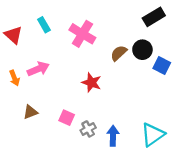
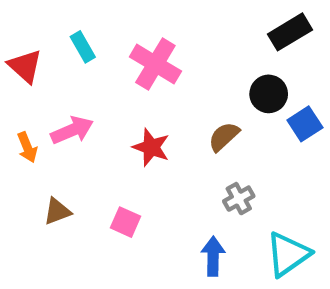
brown semicircle: (119, 53) -> (224, 137), moved
blue square: (162, 66) -> (305, 124), turned 30
red star: (91, 83) -> (151, 147), moved
gray cross: (88, 129) -> (239, 199), moved

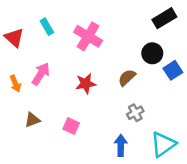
pink arrow: (72, 130) -> (41, 74), turned -35
red star: (151, 147) -> (86, 84), turned -30

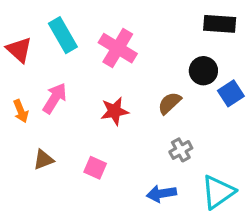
black rectangle: (164, 18) -> (220, 24), turned 35
cyan rectangle: (47, 27) -> (63, 35), size x1.5
blue arrow: (121, 145) -> (161, 194), turned -100

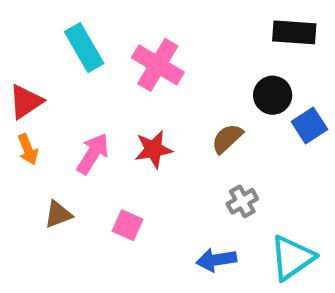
red triangle: (19, 50) -> (26, 102), moved, turned 44
pink arrow: (55, 98) -> (93, 154), moved

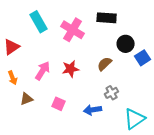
black rectangle: (294, 32) -> (107, 18), moved
orange arrow: (28, 149) -> (13, 78), moved
blue arrow: (216, 260) -> (93, 110), moved

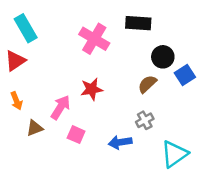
cyan rectangle: (39, 22) -> (26, 28), moved
brown semicircle: (105, 64) -> (147, 84), moved
pink arrow: (43, 71) -> (61, 107), moved

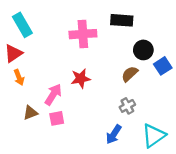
pink cross: (94, 39) -> (83, 34), turned -35
orange arrow: (16, 101) -> (19, 77), moved
pink square: (76, 135) -> (57, 118), moved, turned -35
blue arrow: (120, 142) -> (114, 134), moved, turned -48

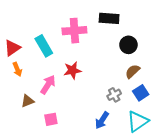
cyan rectangle: (22, 25) -> (44, 46), moved
blue square: (163, 66) -> (141, 93), moved
brown semicircle: (130, 74) -> (133, 71), moved
pink square: (57, 118) -> (51, 119), moved

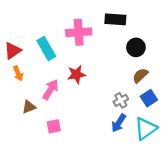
blue arrow: (102, 120) -> (119, 123), moved

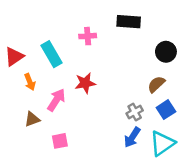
pink cross: (79, 32) -> (88, 36), size x0.6
black circle: (136, 47) -> (166, 52), moved
orange arrow: (18, 73) -> (30, 82), moved

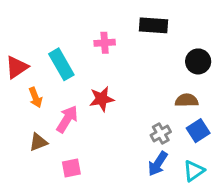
brown semicircle: (156, 84) -> (187, 100), turned 42
cyan triangle: (162, 143) -> (194, 171), size x0.7

